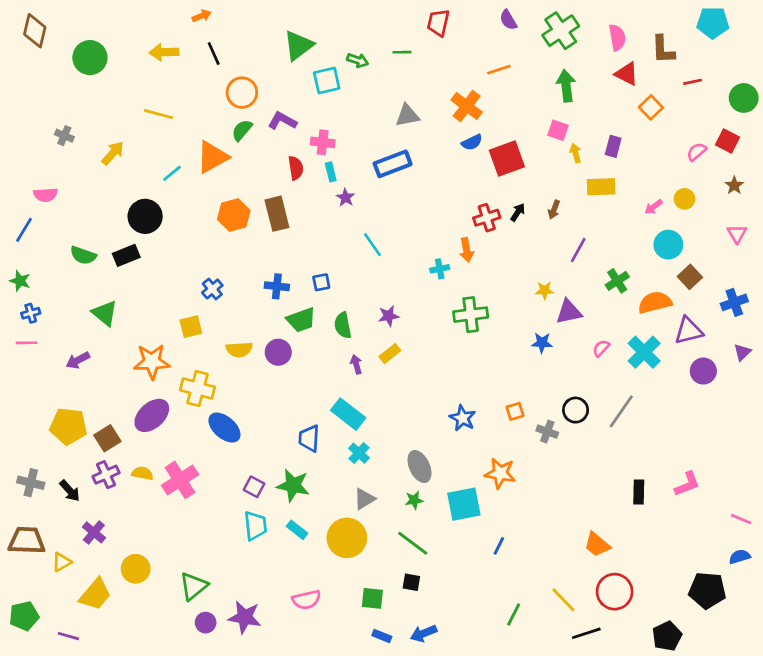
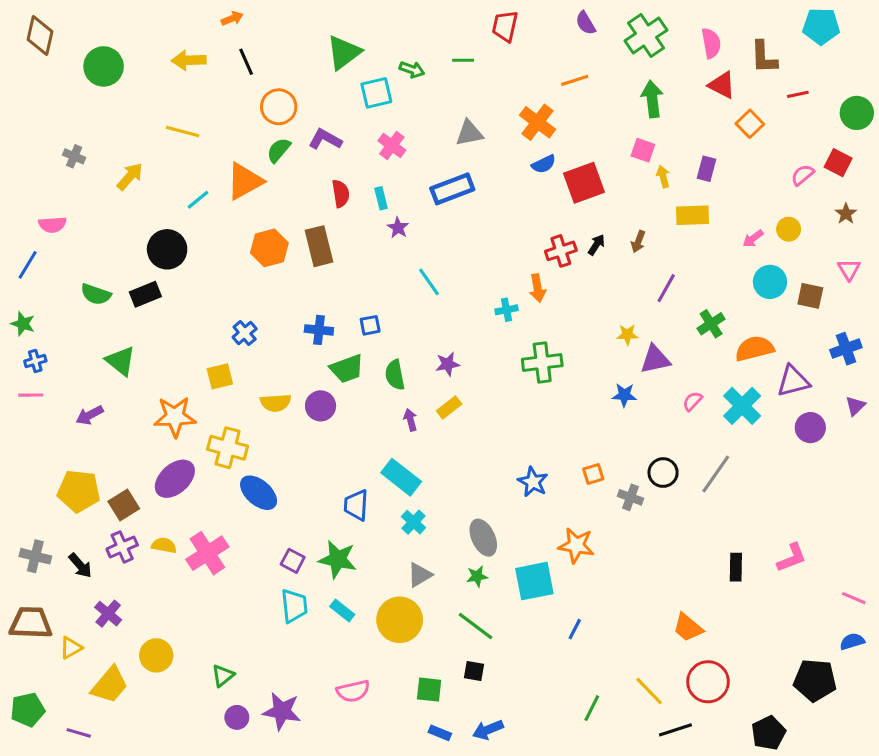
pink cross: (323, 142) -> (392, 145), moved, turned 30
brown square: (690, 277) -> (810, 296), moved, turned -35
green triangle: (193, 586) -> (223, 676), size x0.7

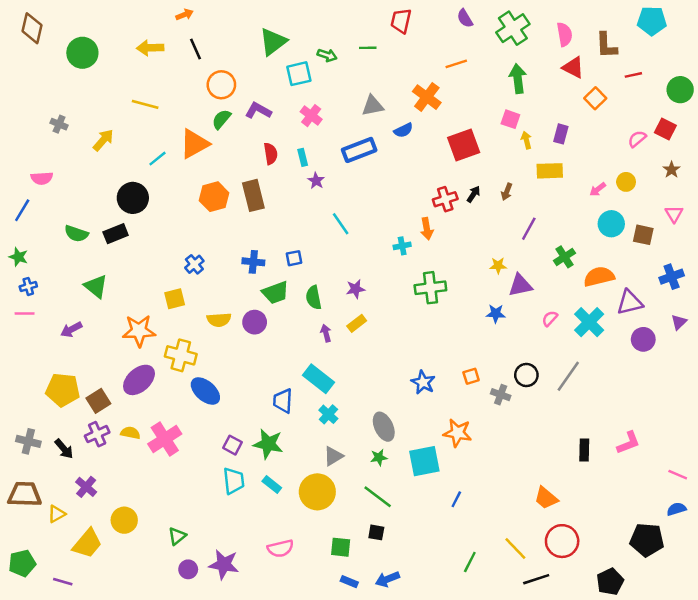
blue semicircle: (544, 164) -> (403, 130), moved

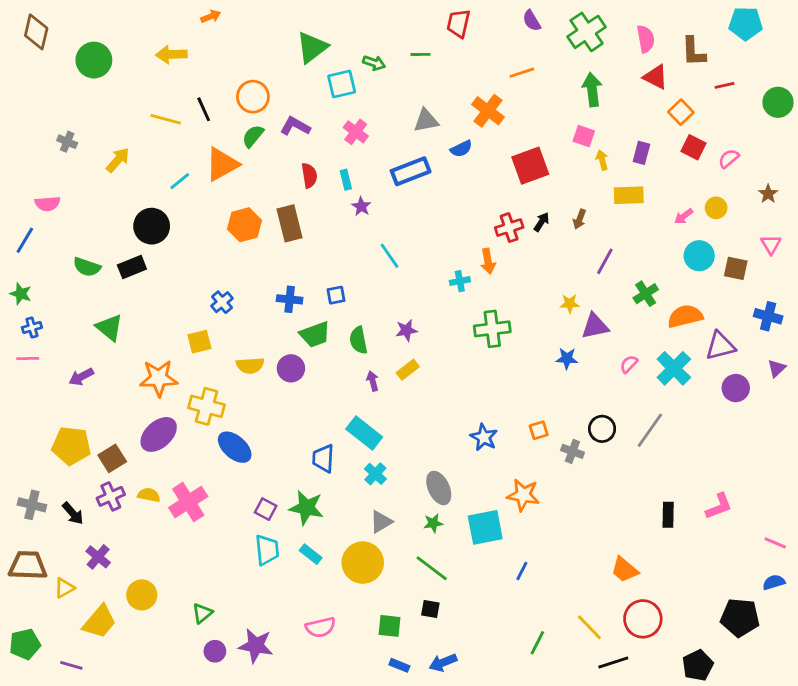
black line: (196, 49) -> (204, 109), moved
red square: (665, 129) -> (694, 147), moved
blue cross: (672, 277) -> (768, 316), turned 35

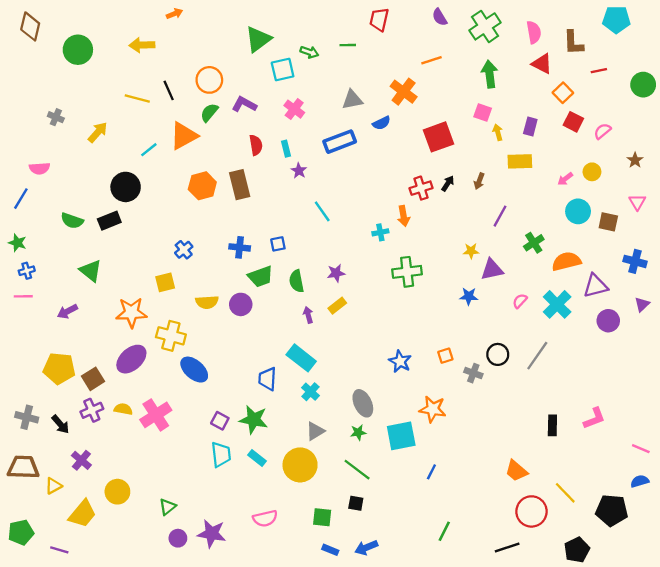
yellow line: (589, 627) -> (565, 493), moved

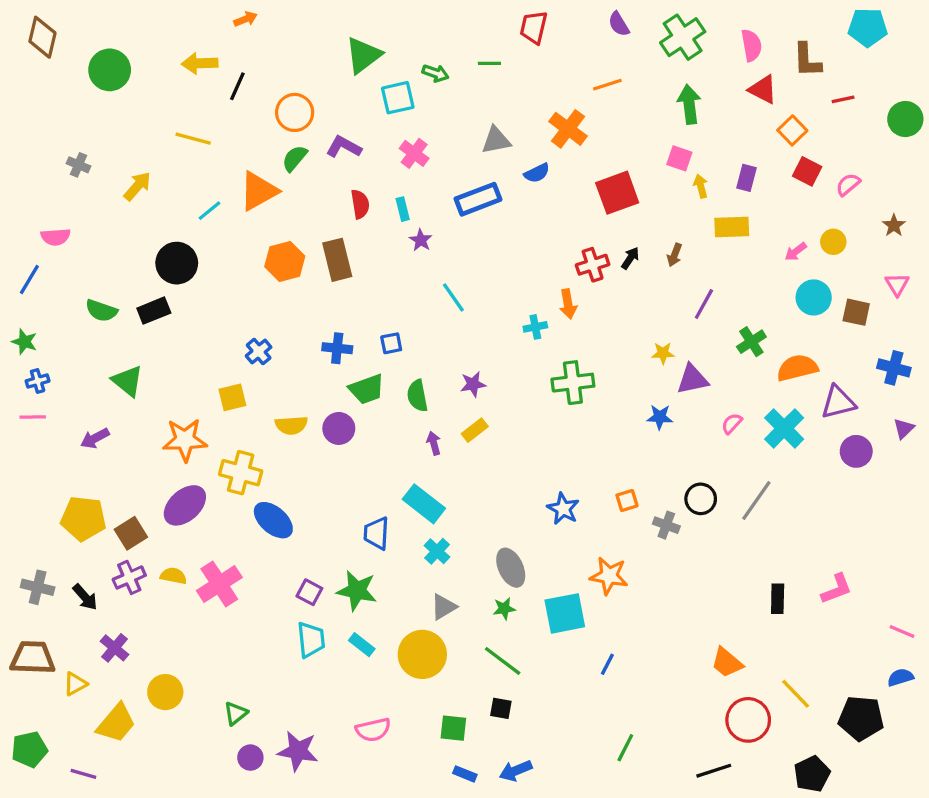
black line: (169, 90) -> (237, 86), moved, turned 48

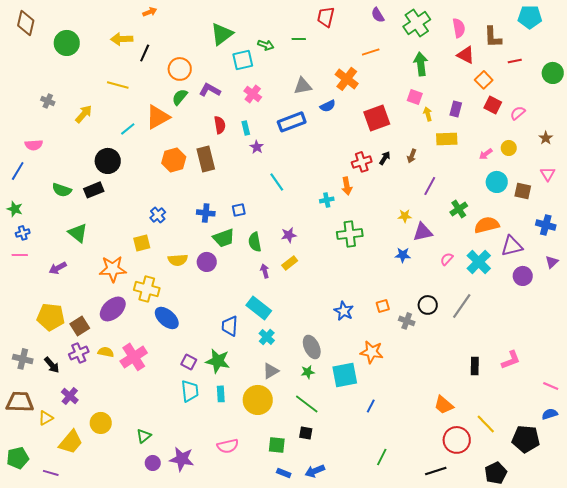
cyan rectangle: (362, 645) -> (221, 394), turned 49

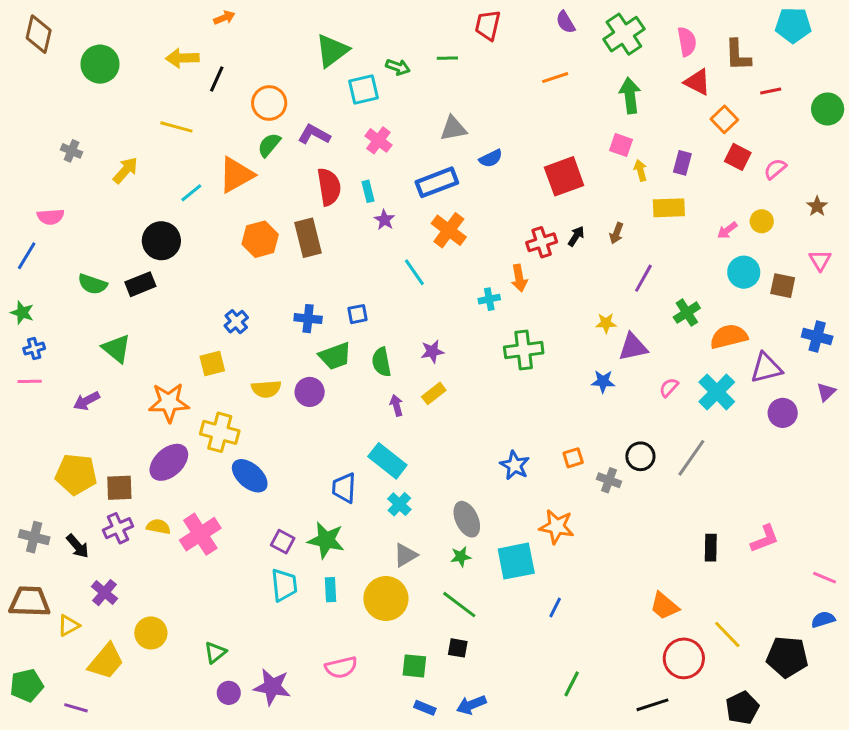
orange cross: (347, 79) -> (449, 230), moved
red semicircle: (220, 125) -> (329, 187), size x1.4
brown square: (80, 326) -> (119, 488), turned 30

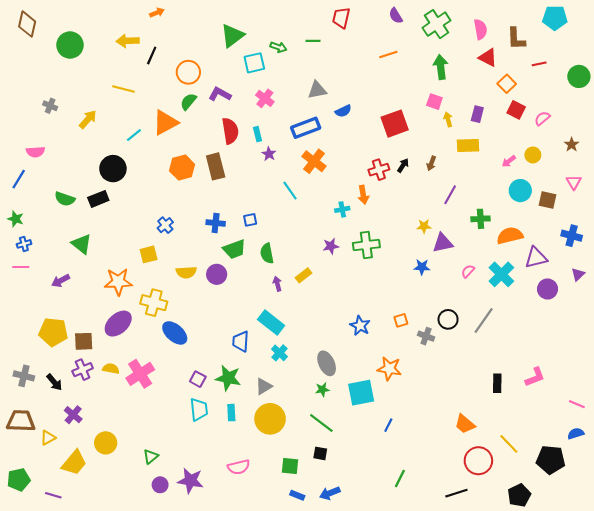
green cross: (687, 313) -> (480, 219), turned 30
purple star: (432, 352) -> (331, 246), moved
gray triangle: (405, 555) -> (264, 386), moved

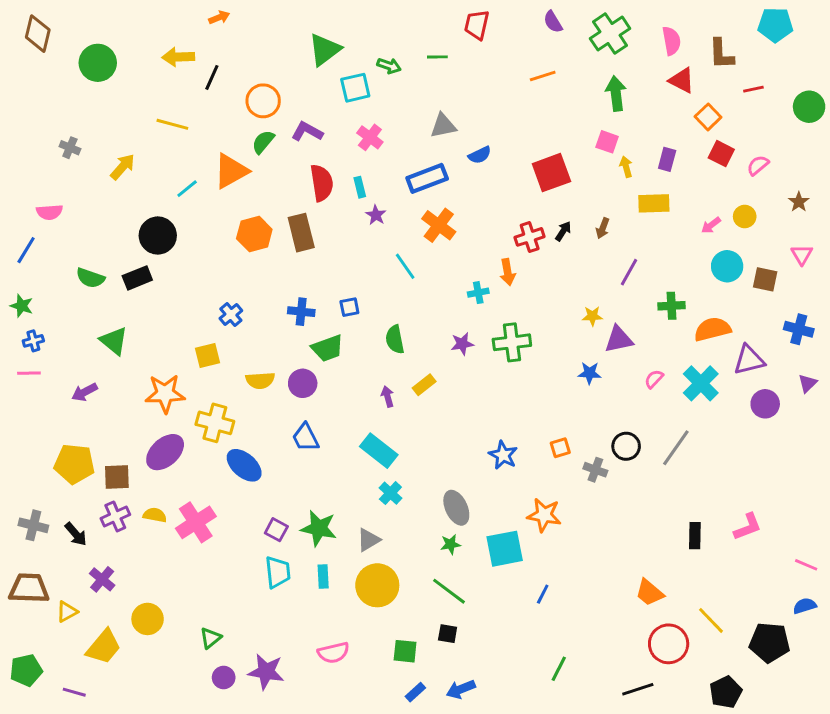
green semicircle: (267, 253) -> (395, 339), moved
blue trapezoid: (241, 341) -> (306, 437), moved, turned -30
blue rectangle: (297, 495) -> (415, 692), turned -64

